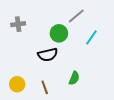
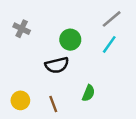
gray line: (76, 16) -> (112, 19), moved
gray cross: (18, 24) -> (22, 29), turned 32

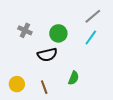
gray cross: (22, 29) -> (25, 30), moved

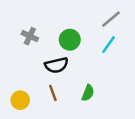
brown line: (44, 87) -> (53, 93), moved

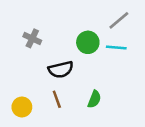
green circle: (70, 40) -> (88, 42), moved
cyan line: (108, 45) -> (116, 48), turned 60

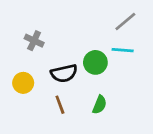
green circle: (88, 42) -> (95, 62), moved
yellow circle: (22, 107) -> (23, 83), moved

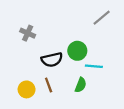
cyan line: (123, 50) -> (94, 66), moved
yellow circle: (23, 83) -> (27, 89), moved

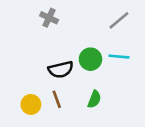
gray cross: (28, 33) -> (49, 18), moved
cyan line: (94, 66) -> (119, 57), moved

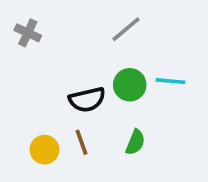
gray cross: (49, 18) -> (28, 33), moved
gray line: (119, 20) -> (126, 29), moved

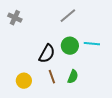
black semicircle: (87, 100) -> (47, 54), turned -48
brown line: (82, 142) -> (52, 77), moved

